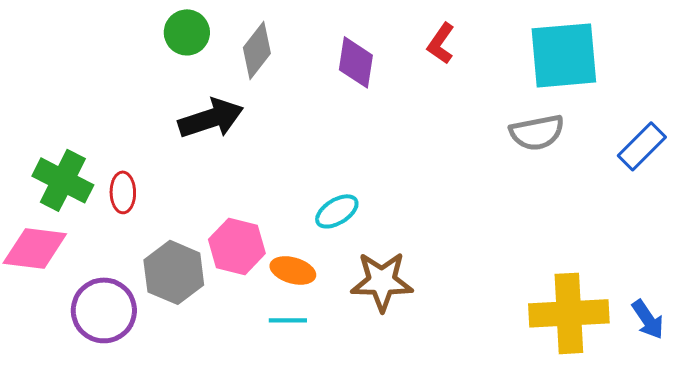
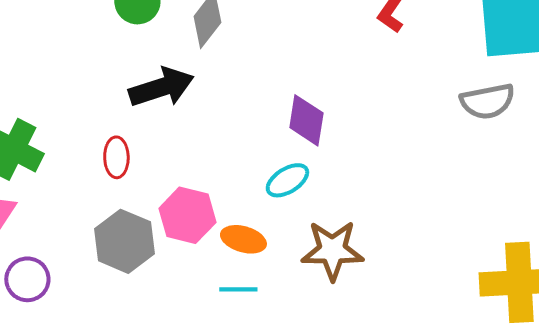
purple diamond: (356, 62) -> (306, 120), moved
red ellipse: (123, 192) -> (116, 157), moved
purple circle: (104, 310) -> (27, 279), moved, size x0.7

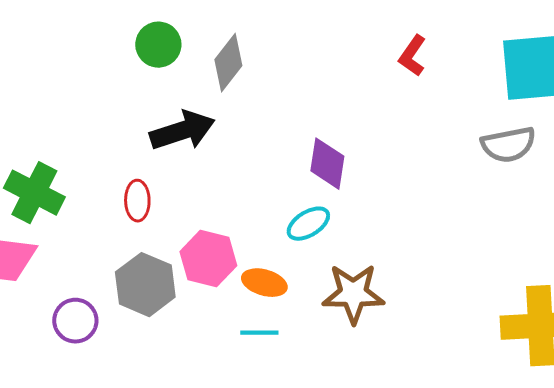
purple circle: (27, 279) -> (75, 321), moved

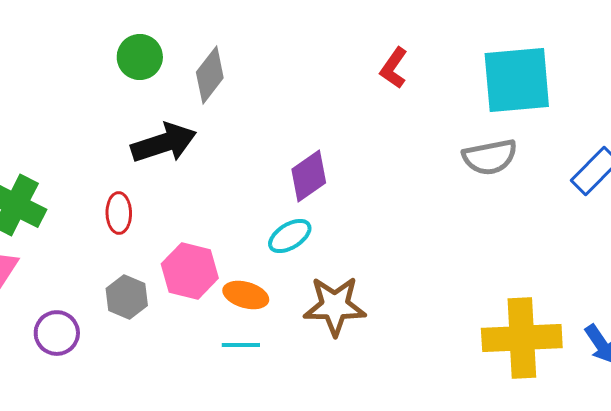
purple diamond: (327, 164) -> (309, 176), turned 46
gray hexagon: (145, 285) -> (127, 297), size x0.7

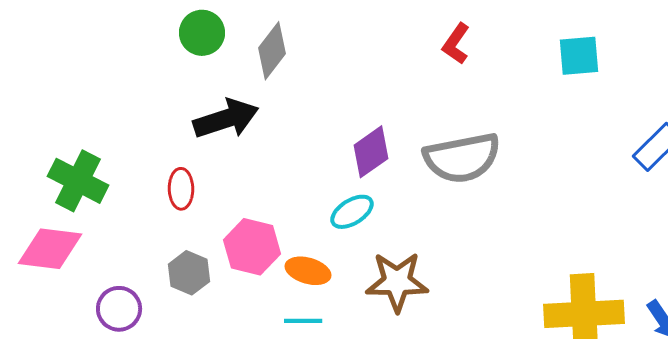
cyan square: (517, 80) -> (579, 56), size x0.6
gray semicircle: (490, 157) -> (462, 158), moved, size x1.4

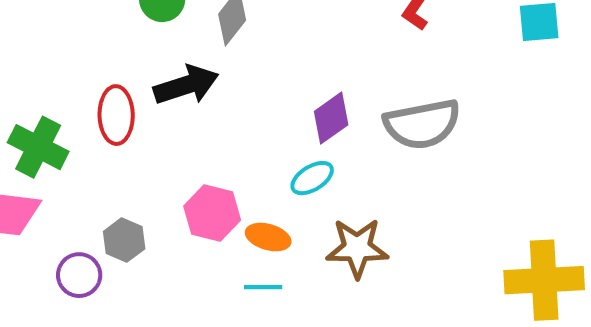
red ellipse: (181, 189) -> (116, 115), moved, size x1.4
gray hexagon: (189, 273) -> (124, 240), moved

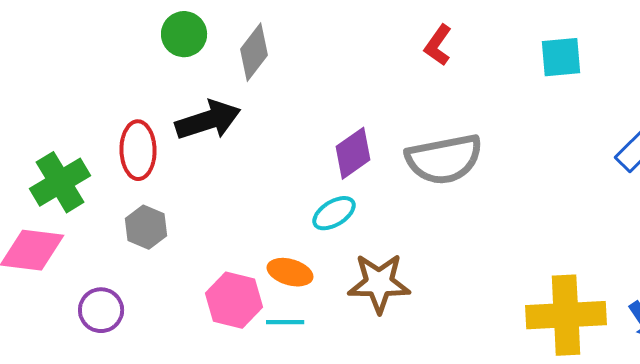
green cross: (38, 147) -> (60, 182), turned 32
pink hexagon: (212, 213) -> (234, 300), moved
gray hexagon: (124, 240) -> (146, 227), moved

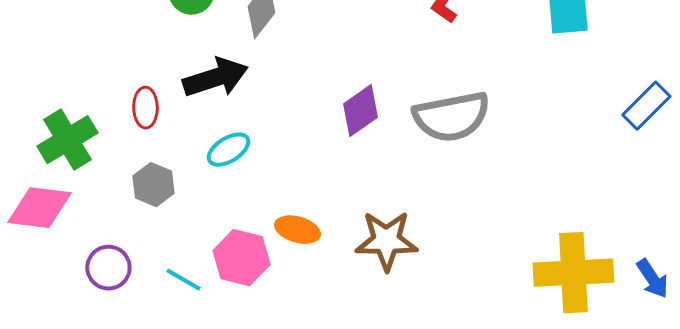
red ellipse: (138, 150) -> (145, 108), size x0.7
cyan ellipse: (334, 213) -> (228, 150), moved
cyan line: (285, 322) -> (183, 280), moved, turned 30

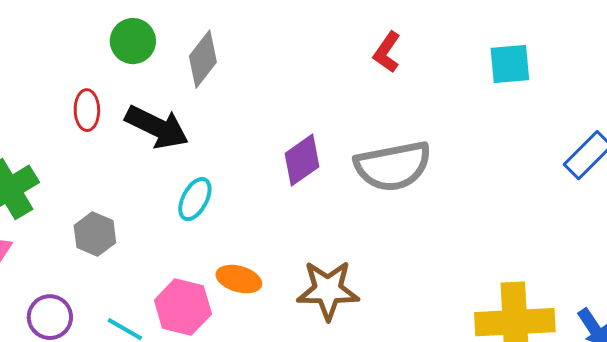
black arrow: (215, 78) -> (157, 127), turned 44
red ellipse: (145, 108) -> (87, 110), moved
cyan ellipse: (228, 150) -> (195, 199), moved, turned -30

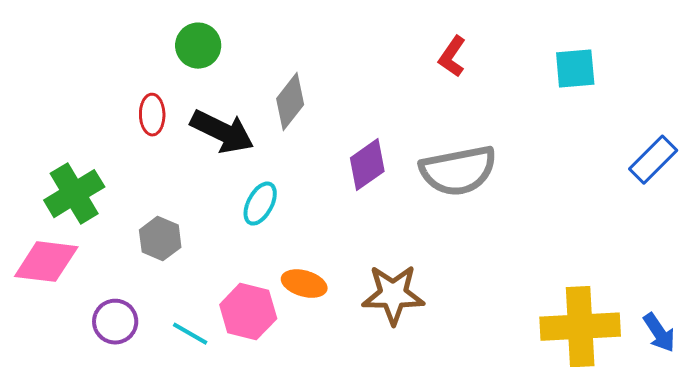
gray diamond: (203, 59) -> (290, 102), moved

